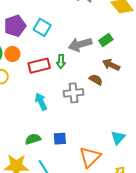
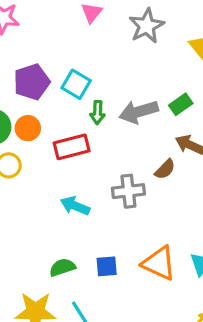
green arrow: (61, 61) -> (98, 113), moved
brown semicircle: (96, 80) -> (165, 169), turned 104
cyan arrow: (41, 102) -> (75, 206), turned -42
orange triangle: (90, 157) -> (159, 263), moved, turned -50

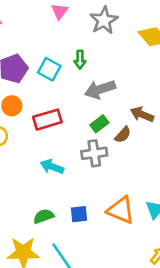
green rectangle: (181, 104) -> (99, 124), moved
green arrow: (98, 113) -> (80, 60), moved

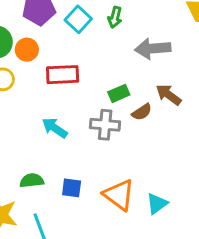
gray arrow: (100, 89) -> (153, 49), moved

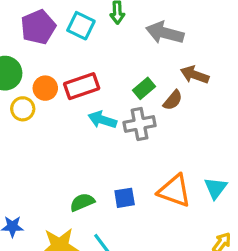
gray arrow: (153, 49) -> (165, 33), turned 36
orange circle: (27, 50) -> (45, 88), moved
cyan arrow: (55, 128) -> (102, 120), moved

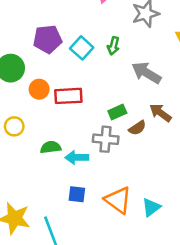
yellow circle: (23, 109) -> (14, 126), moved
cyan arrow: (102, 120) -> (77, 157), moved, turned -35
green semicircle: (82, 202) -> (51, 147), moved

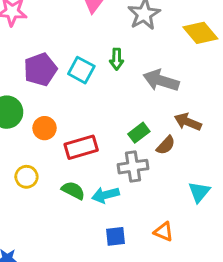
red rectangle: (68, 96) -> (81, 147), moved
green semicircle: (51, 147) -> (73, 190), turned 48
orange triangle: (118, 200) -> (164, 232), size x0.6
cyan triangle: (151, 207) -> (199, 192), moved

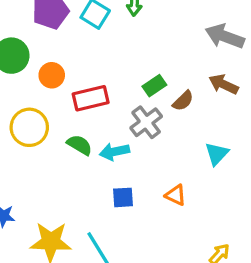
gray arrow: (161, 81) -> (225, 36), moved
brown arrow: (188, 122) -> (224, 84), moved
gray cross: (133, 167) -> (146, 122), turned -32
yellow circle: (26, 177) -> (29, 127), size x1.5

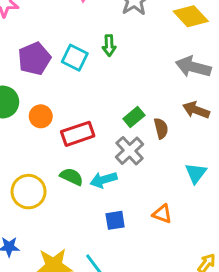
brown semicircle: (183, 101) -> (161, 128), turned -54
yellow circle: (29, 127) -> (29, 192), moved

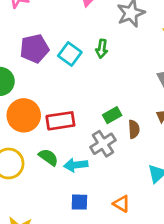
orange circle: (41, 116) -> (24, 115), moved, size x1.6

